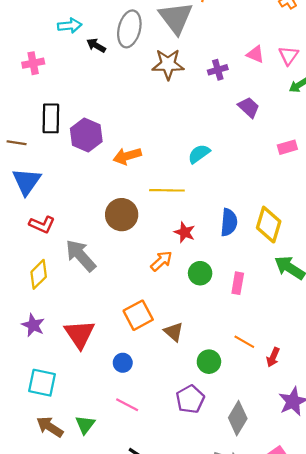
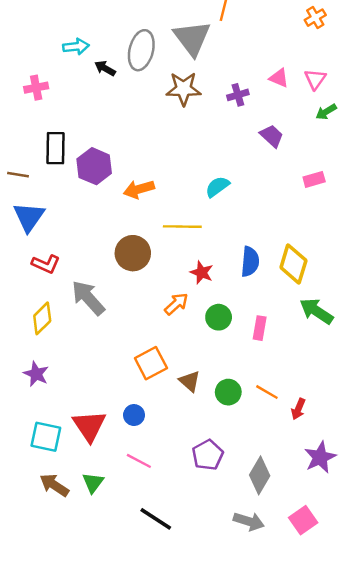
red triangle: (80, 334) -> (89, 426), moved
green circle: (209, 362) -> (228, 392), moved

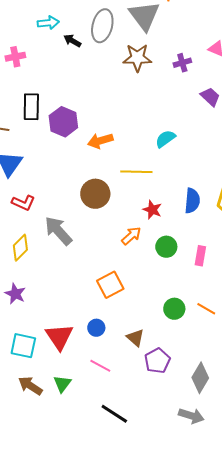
brown triangle: (190, 381) -> (135, 338), moved

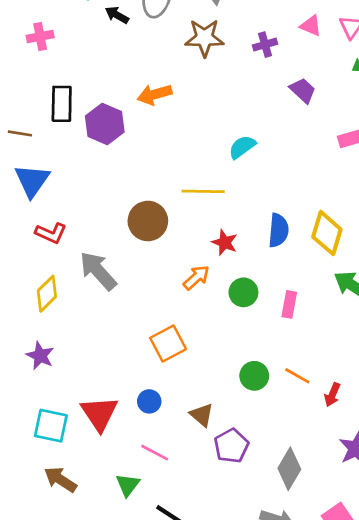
orange arrow: (100, 141) -> (155, 94), moved
green triangle: (62, 384) -> (128, 485), moved

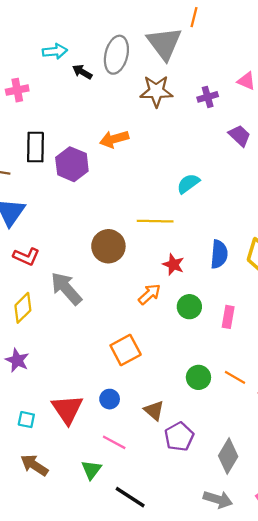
cyan square: (51, 426) -> (26, 420), size x0.6

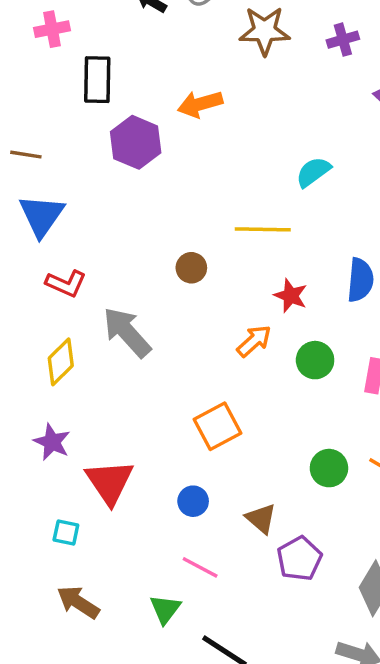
black rectangle: (35, 147) -> (97, 80), moved
brown circle: (108, 246) -> (191, 268), size x0.6
red triangle: (67, 409) -> (109, 482), moved

